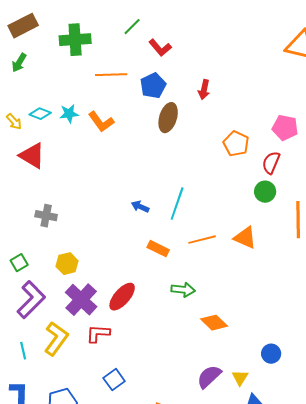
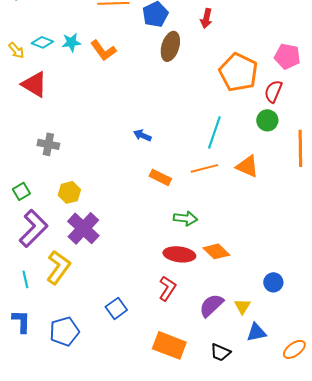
orange pentagon: (236, 144) -> (238, 72), size x1.5
cyan line: (177, 204) -> (214, 132), moved
red ellipse: (122, 297) -> (179, 254), moved, turned 56
red L-shape: (98, 334) -> (167, 288), moved, turned 120

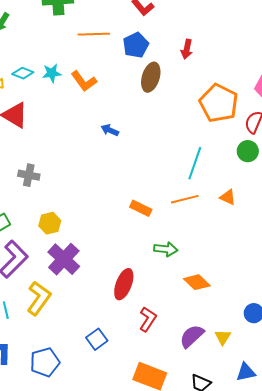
blue arrow: (142, 135) -> (110, 130), moved
orange triangle: (247, 166) -> (228, 197), size x0.7
red ellipse: (179, 254) -> (124, 284), moved, turned -76
blue triangle: (256, 332) -> (246, 372), moved

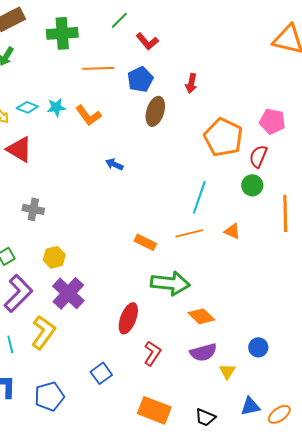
green arrow: (166, 249) -> (170, 283), size x1.6
purple semicircle: (192, 336) -> (203, 352), moved, turned -152

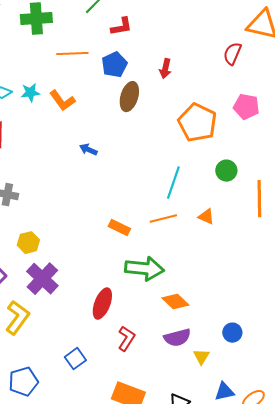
red L-shape: (147, 41) -> (121, 27), turned -60
red semicircle: (258, 156) -> (232, 54), moved

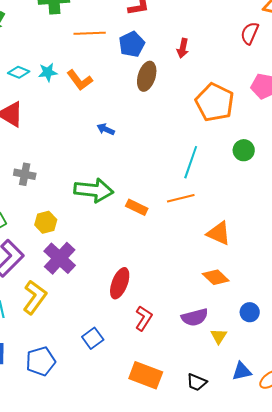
orange triangle: (206, 217) -> (219, 233), moved, size x1.5
green arrow: (144, 269) -> (94, 190), moved
orange diamond: (175, 302) -> (216, 277), moved

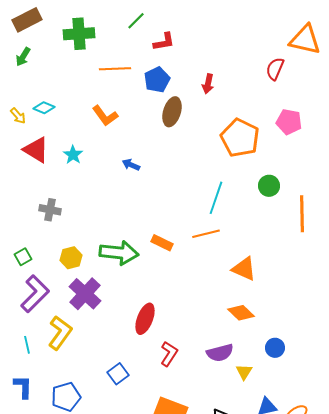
cyan star: (48, 72) -> (73, 155), moved, turned -30
green arrow: (94, 190) -> (119, 253), moved

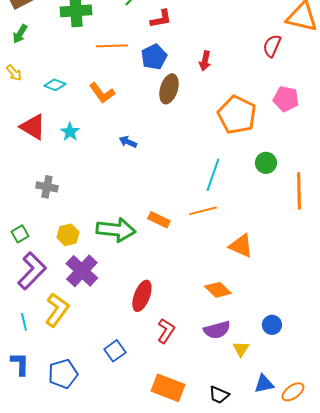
cyan diamond: (44, 108) -> (55, 85), moved
yellow arrow: (18, 116) -> (14, 73), moved
orange diamond: (241, 313) -> (218, 290), moved

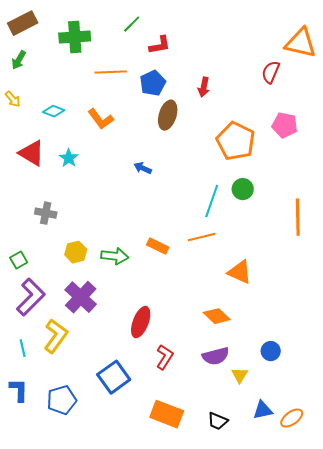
blue arrow: (128, 142) -> (143, 168), moved
green circle: (266, 163) -> (243, 189), moved
green arrow: (116, 230) -> (115, 256), size x0.7
yellow hexagon: (68, 235) -> (76, 252), moved
blue square: (115, 351) -> (114, 377), size x1.5

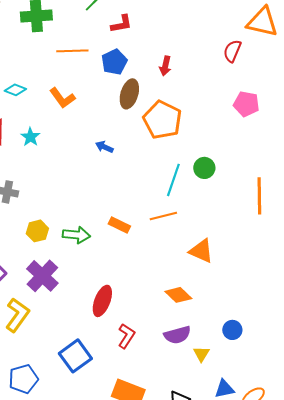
orange pentagon: (236, 141) -> (162, 120), moved

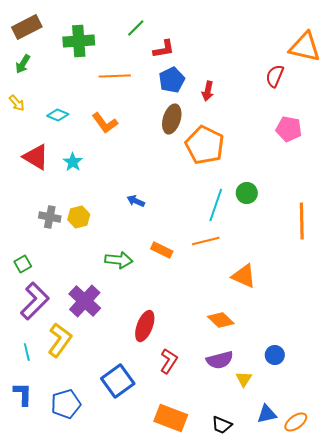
blue pentagon: (114, 62) -> (172, 80), moved
blue arrow: (104, 147) -> (136, 201), moved
yellow hexagon: (37, 231) -> (79, 217), moved

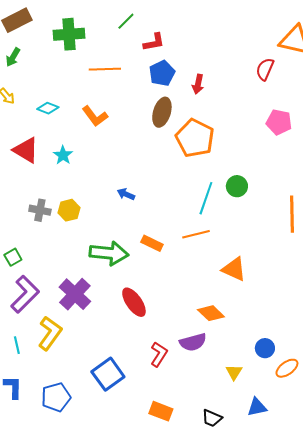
green arrow: (119, 260) -> (109, 253), size x1.4
red ellipse: (145, 326) -> (134, 302), moved, turned -56
purple semicircle: (220, 360) -> (193, 342), moved
orange rectangle: (171, 418) -> (161, 411), size x0.7
orange ellipse: (296, 422) -> (287, 368), moved

